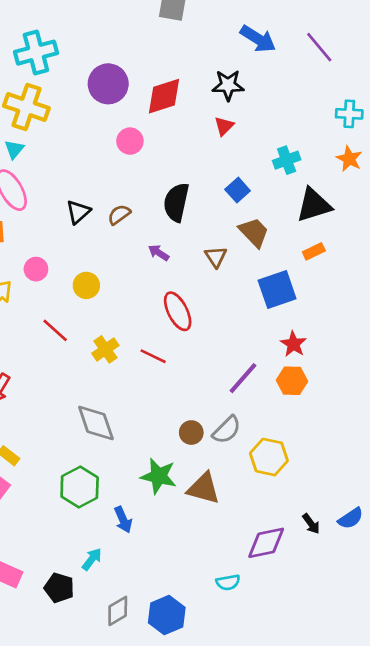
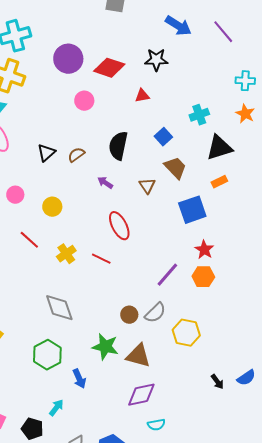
red diamond: (164, 96) -> (109, 68), turned 36
red triangle: (224, 126) -> (142, 96), moved, turned 35
purple diamond: (266, 543) -> (141, 395), moved

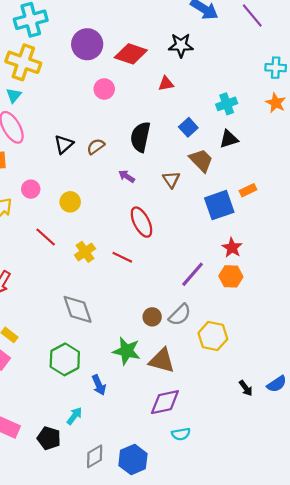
black triangle: (219, 148) -> (229, 139), moved, size x0.7
orange rectangle: (219, 182) -> (248, 190), moved

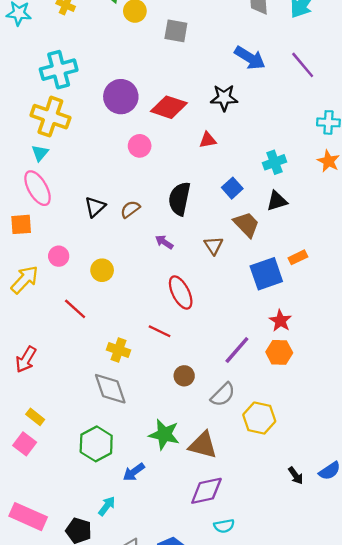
yellow cross: (85, 252) -> (118, 350), moved, turned -36
brown circle: (152, 317) -> (184, 376), moved
blue arrow: (99, 385) -> (134, 472), turned 78

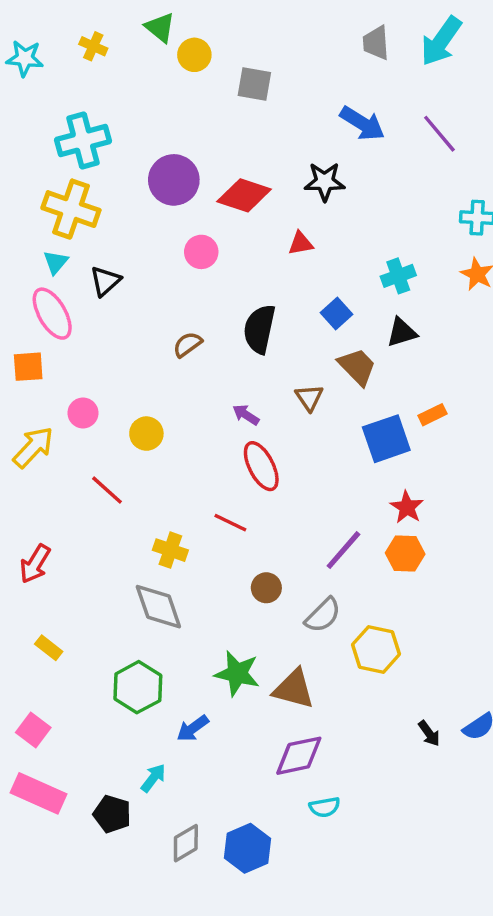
black triangle: (95, 207) -> (105, 281), moved
purple arrow: (164, 242) -> (246, 415), moved
pink square: (25, 444) -> (33, 730), moved

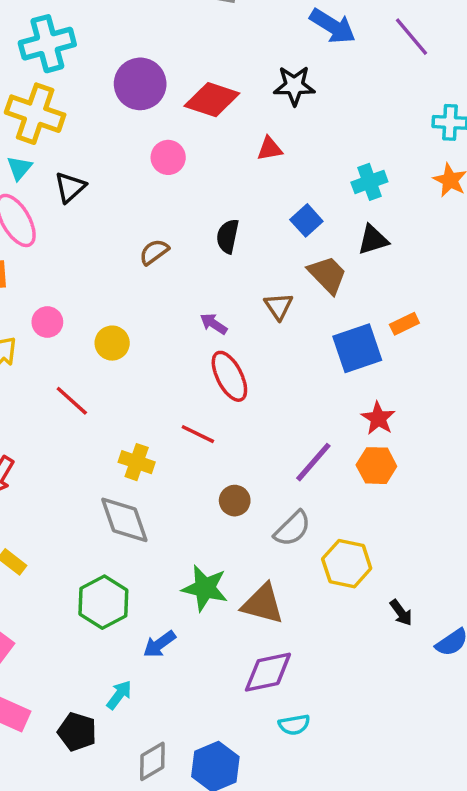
black semicircle: (259, 329) -> (228, 236), size x0.7
black arrow: (429, 733) -> (401, 613), moved

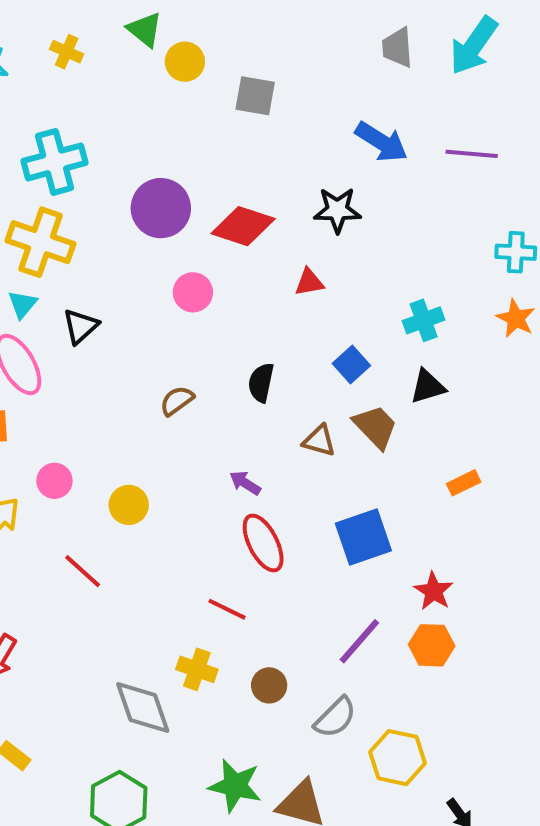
purple line: (411, 37) -> (472, 154), turned -45
brown triangle: (278, 306) -> (319, 441), moved, turned -40
blue square: (357, 348) -> (363, 537), moved
yellow cross: (137, 462) -> (197, 669), moved

